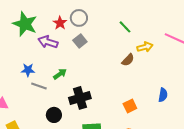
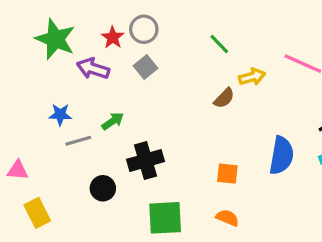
gray line: (39, 86) -> (78, 141), turned -35
blue semicircle: (163, 95) -> (282, 155), size x1.6
orange square: (130, 106) -> (227, 174), turned 32

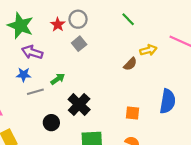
green line: (219, 44) -> (128, 19), moved
purple arrow: (93, 69) -> (32, 52), moved
black cross: (145, 160) -> (79, 104), turned -30

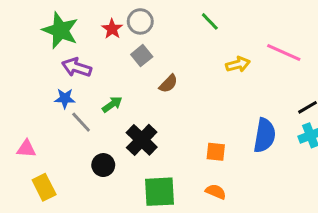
brown semicircle: (130, 64) -> (168, 84), moved
gray line: (35, 92) -> (81, 122), turned 63

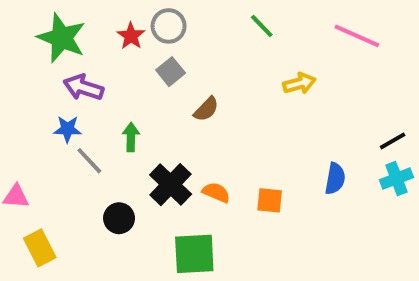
pink line: (284, 53) -> (357, 36), moved
green arrow: (112, 104) -> (131, 137), turned -54
blue semicircle: (265, 135) -> (335, 179), size x0.7
orange semicircle: (216, 192) -> (216, 192), moved

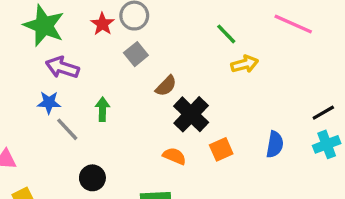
green line: (262, 26) -> (226, 34), moved
black cross: (171, 185) -> (191, 114), moved
orange square: (270, 200) -> (221, 149), moved, turned -30

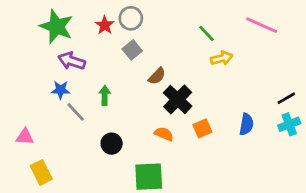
black circle: (92, 178) -> (112, 144), moved

